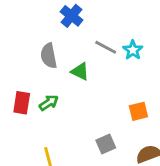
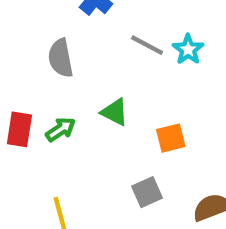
green triangle: (80, 71) -> (115, 112), moved
orange square: (138, 111) -> (171, 138), moved

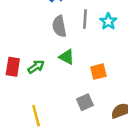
gray line: (147, 45) -> (85, 19), turned 66
gray semicircle: (61, 58) -> (59, 26), moved

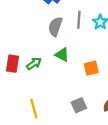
gray semicircle: (59, 26) -> (55, 27), turned 30
gray square: (85, 102) -> (79, 105), moved

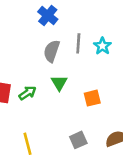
green triangle: (62, 55) -> (59, 83), turned 32

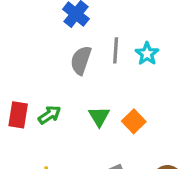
green triangle: (59, 83) -> (99, 116), moved
orange square: (92, 98) -> (134, 121), turned -30

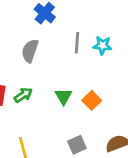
cyan star: (147, 54) -> (102, 45), turned -30
gray semicircle: (81, 60) -> (30, 51), moved

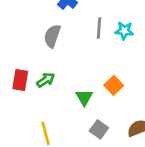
green triangle: (64, 96) -> (84, 97), moved
gray square: (77, 145) -> (99, 129), turned -30

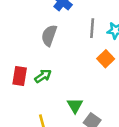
orange square: (114, 85) -> (106, 59), moved
green triangle: (84, 97) -> (75, 105), moved

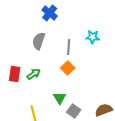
gray line: (92, 28) -> (69, 47), moved
orange square: (106, 59) -> (68, 68), moved

